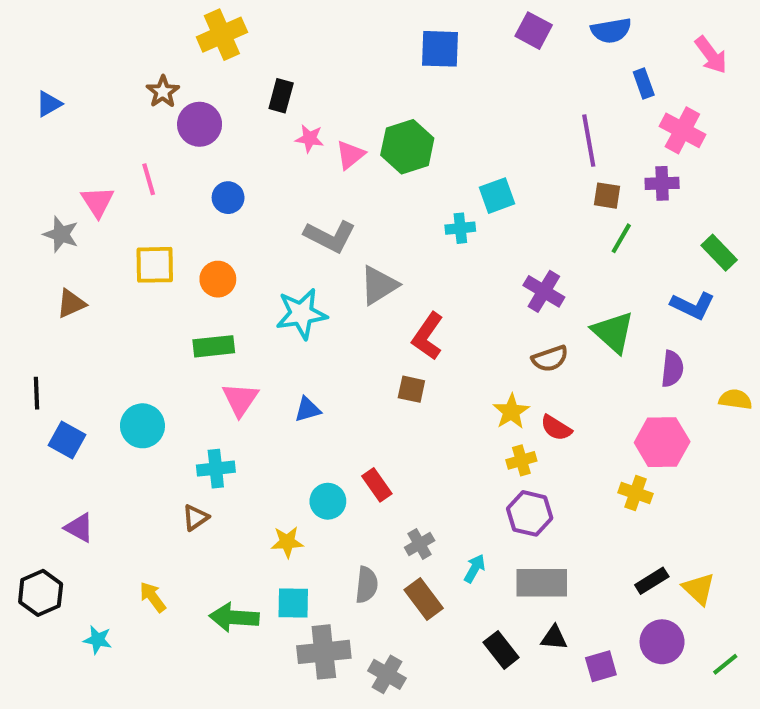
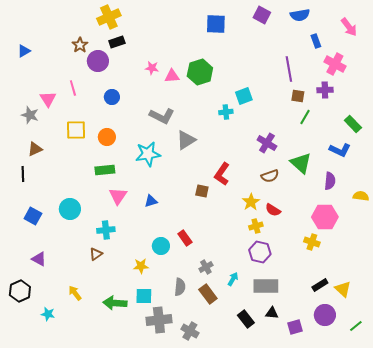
black rectangle: (281, 96) -> (117, 42), moved, turned 56
pink triangle: (350, 155) -> (172, 76), turned 35
red L-shape: (428, 336) -> (222, 174), moved
black line: (37, 393) -> (23, 174), moved

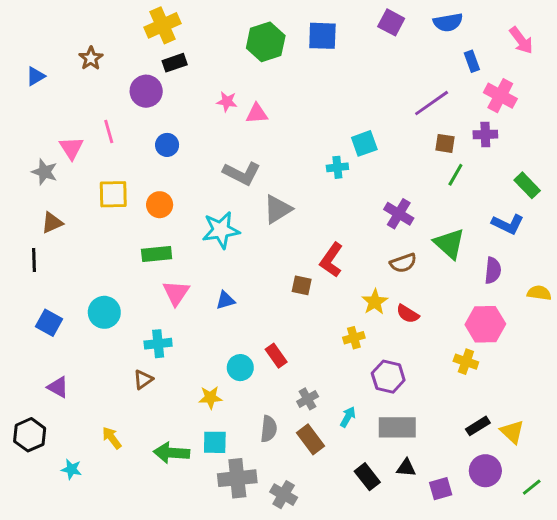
brown star: (80, 45) -> (91, 58), moved
purple line: (289, 69) -> (432, 103), turned 65
green hexagon: (200, 72) -> (266, 42), moved
yellow cross: (256, 226) -> (354, 338), moved

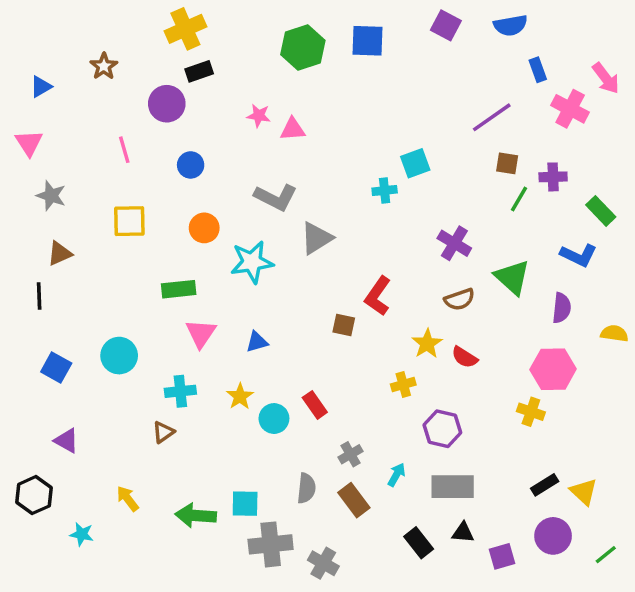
pink arrow: (521, 40) -> (606, 78), moved
purple cross: (485, 134) -> (553, 177), moved
pink triangle: (71, 148) -> (29, 143), moved
orange circle: (160, 205) -> (204, 228), moved
yellow star: (210, 397) -> (240, 396), moved, turned -30

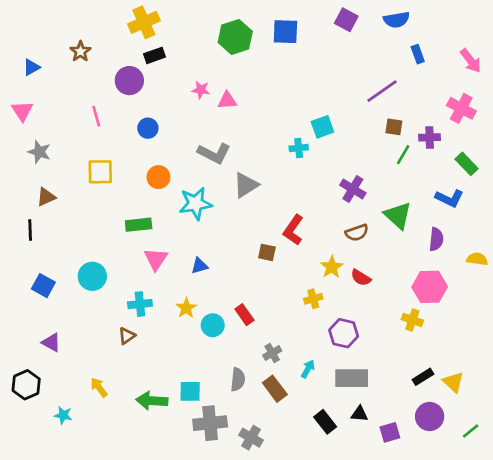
pink cross: (570, 109) -> (461, 108), moved

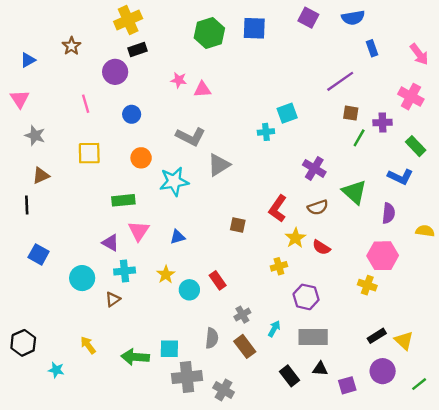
red L-shape: (293, 230) -> (278, 209), moved
cyan circle: (92, 276) -> (82, 278), moved
purple triangle: (51, 342) -> (110, 243), moved

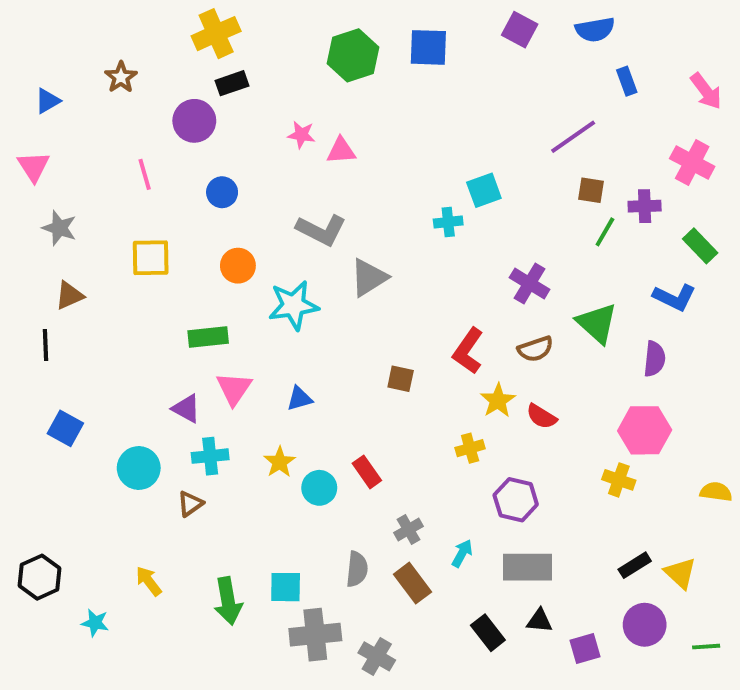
yellow semicircle: (425, 231) -> (716, 492), moved
green arrow: (135, 357) -> (228, 601), turned -104
green line: (419, 384) -> (706, 647), turned 35

